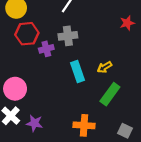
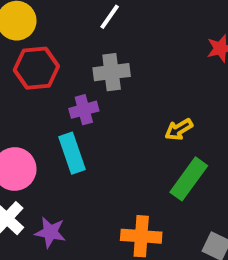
purple cross: (46, 49) -> (84, 110), moved
cyan rectangle: (78, 71) -> (72, 153), moved

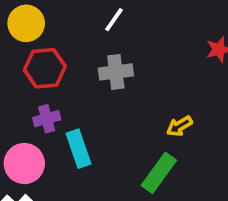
purple cross: (84, 110) -> (47, 119), moved
green rectangle: (189, 179) -> (159, 173), moved

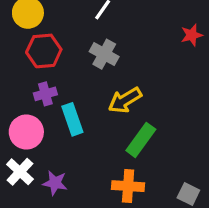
gray cross: (116, 72) -> (104, 54), turned 36
yellow arrow: (179, 126) -> (125, 100), moved, size x1.5

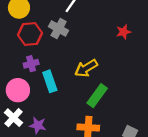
red star: (192, 35) -> (124, 32), moved
gray cross: (104, 54) -> (59, 29), moved

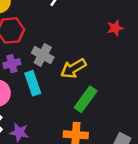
gray cross: (59, 29) -> (43, 55), moved

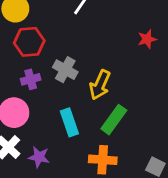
yellow arrow: (73, 69) -> (100, 85), turned -35
cyan rectangle: (33, 83) -> (69, 122), moved

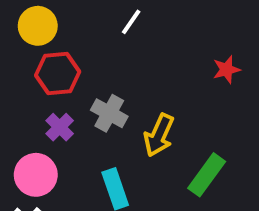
purple cross: (31, 79) -> (60, 127), turned -30
green rectangle: (114, 120) -> (207, 175), moved

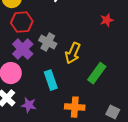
purple cross: (60, 127) -> (23, 49), size x1.5

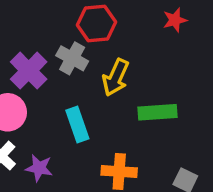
red hexagon: (22, 22) -> (97, 24), moved
green rectangle: (97, 73) -> (157, 112), turned 50

